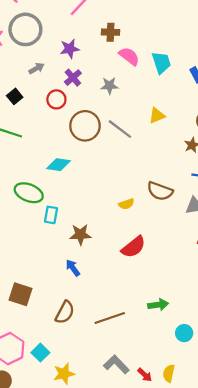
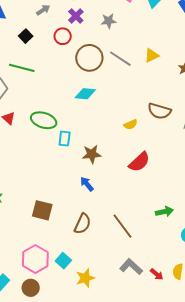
yellow triangle: (157, 116) -> (152, 56), moved
cyan diamond: (58, 165) -> (85, 94), moved
brown line: (110, 318) -> (122, 226), turned 76

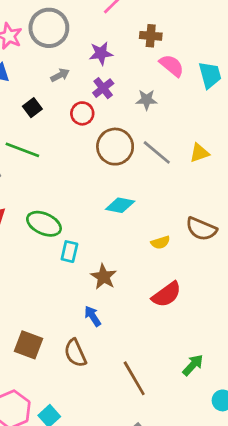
cyan diamond: (85, 94) -> (120, 205), moved
brown star: (92, 154) -> (104, 277), turned 30
green arrow: (164, 212) -> (193, 365), turned -42
brown semicircle: (83, 224) -> (75, 353), moved, turned 125

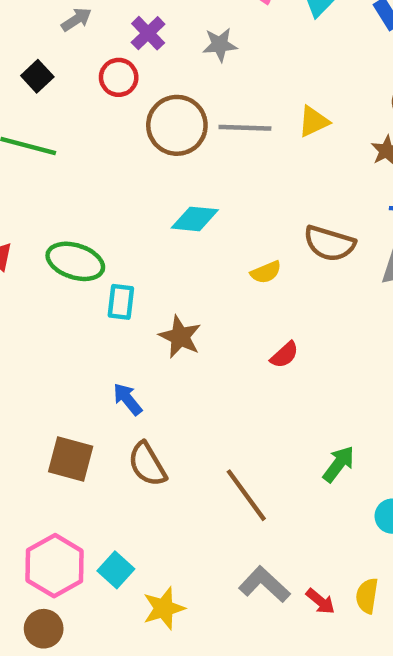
gray line: (157, 152) -> (245, 128), turned -32
red semicircle: (167, 294) -> (284, 355), size x0.6
blue arrow: (93, 316) -> (127, 399), moved

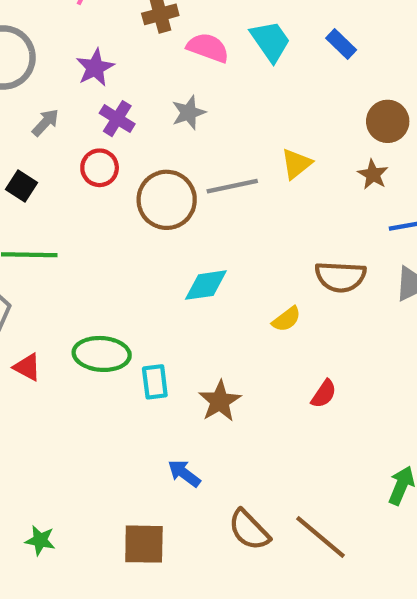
brown star: (180, 337) -> (220, 401), turned 30
brown semicircle: (147, 464) -> (249, 530), moved

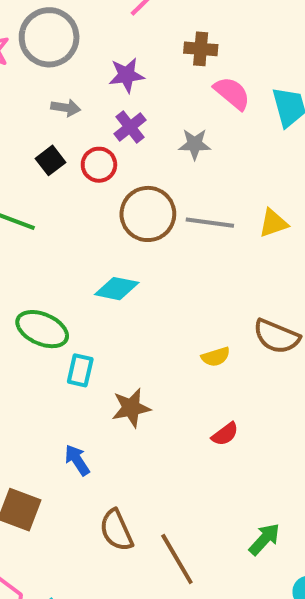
gray arrow: (45, 122) -> (66, 108), turned 36
black square: (22, 186) -> (50, 160), moved
cyan diamond: (206, 285) -> (117, 289), moved

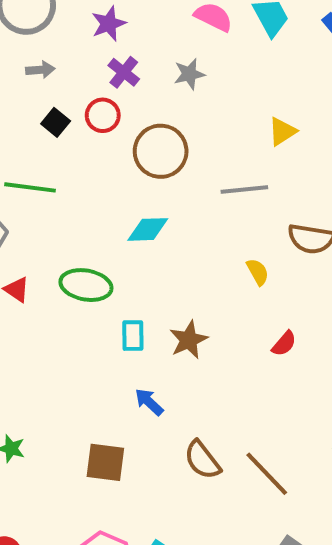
gray arrow: (66, 108) -> (40, 70), moved
gray line: (210, 223) -> (244, 189), moved
yellow semicircle: (216, 357) -> (258, 272), turned -88
cyan rectangle: (80, 370) -> (133, 336), moved

